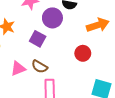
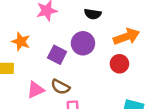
purple circle: (52, 18) -> (83, 43), moved
red circle: (83, 53) -> (119, 64), moved

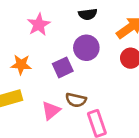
purple square: (57, 55) -> (63, 67), turned -36

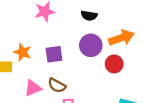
purple circle: (86, 48) -> (91, 45), moved
orange star: (21, 65) -> (22, 52), moved

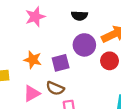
orange star: (22, 52) -> (33, 60), moved
purple square: (54, 54) -> (61, 63), moved

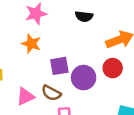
purple circle: (84, 45) -> (84, 78), moved
orange star: (33, 60) -> (31, 44), moved

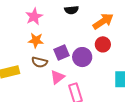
brown semicircle: (51, 93) -> (40, 62), moved
pink triangle: (25, 97) -> (57, 77), moved

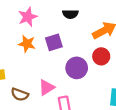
purple square: (61, 52) -> (54, 42), moved
brown semicircle: (40, 62) -> (20, 94), moved

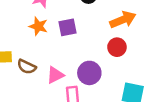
purple circle: (77, 68) -> (89, 73), moved
brown semicircle: (20, 94) -> (27, 67), moved

